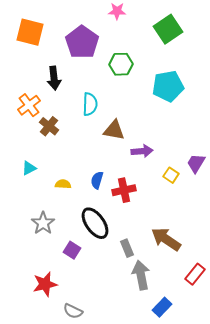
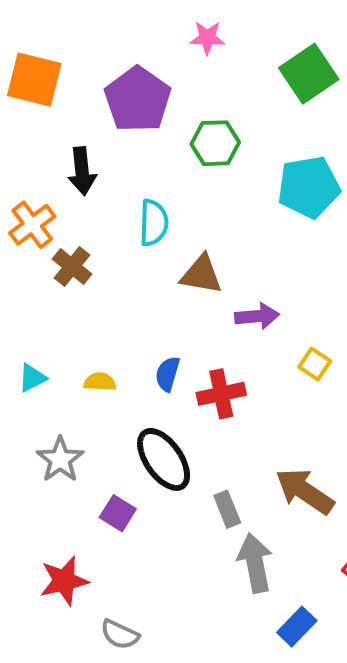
cyan triangle: (29, 168) -> (32, 378), moved

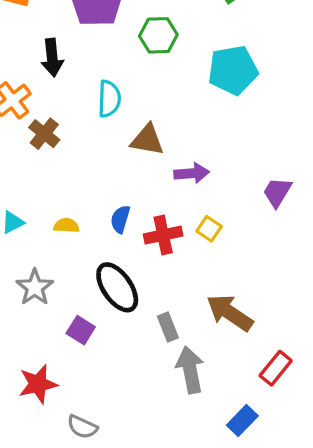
yellow square: (315, 364) -> (209, 229), moved
blue rectangle: (297, 627) -> (242, 420), moved

